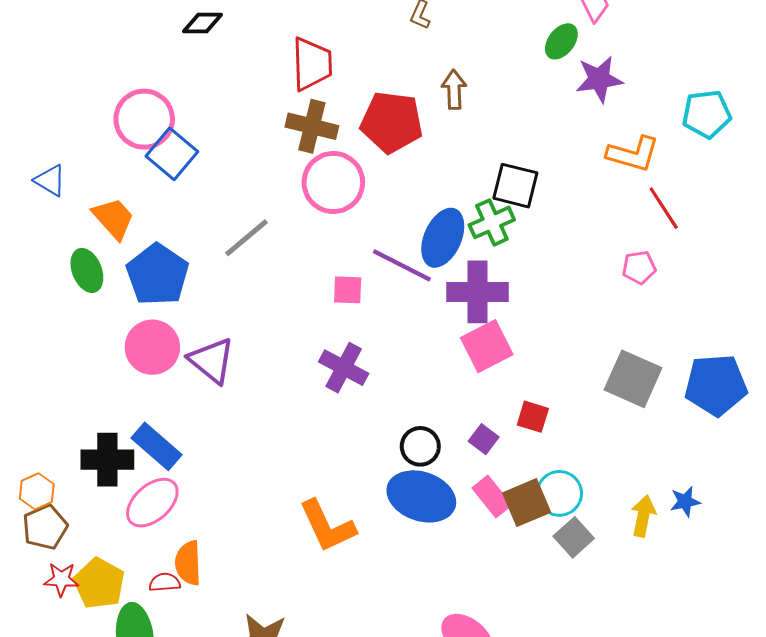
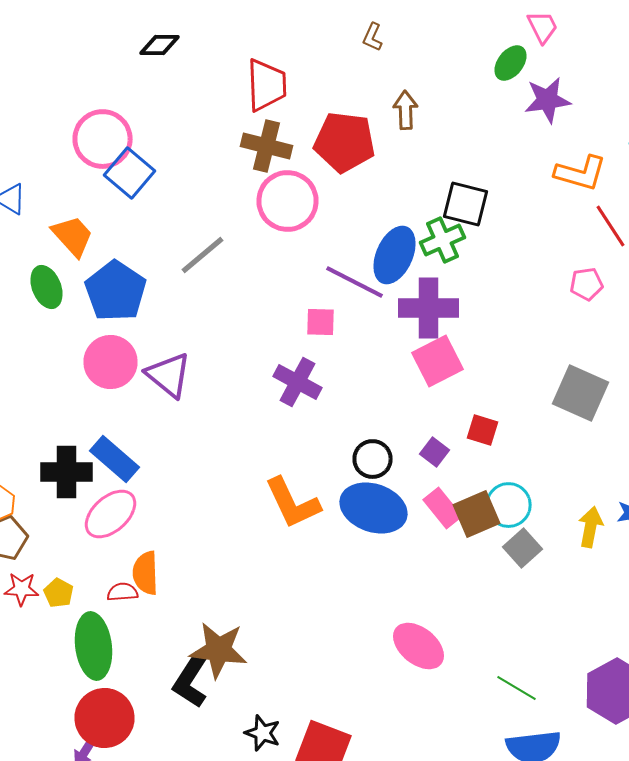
pink square: (348, 290) -> (320, 322), moved
orange L-shape: (327, 526) -> (292, 503), moved
yellow pentagon: (99, 583) -> (58, 593), size x0.6

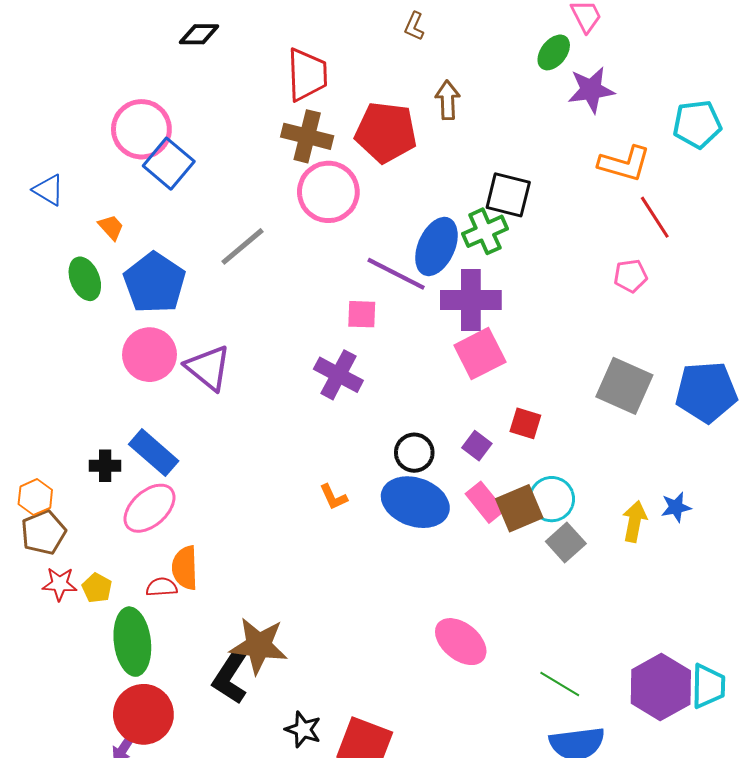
orange trapezoid: (72, 236) -> (111, 227), size x0.6
black cross: (66, 472) -> (105, 466), size x0.6
orange L-shape: (292, 503) -> (333, 497), size x0.5

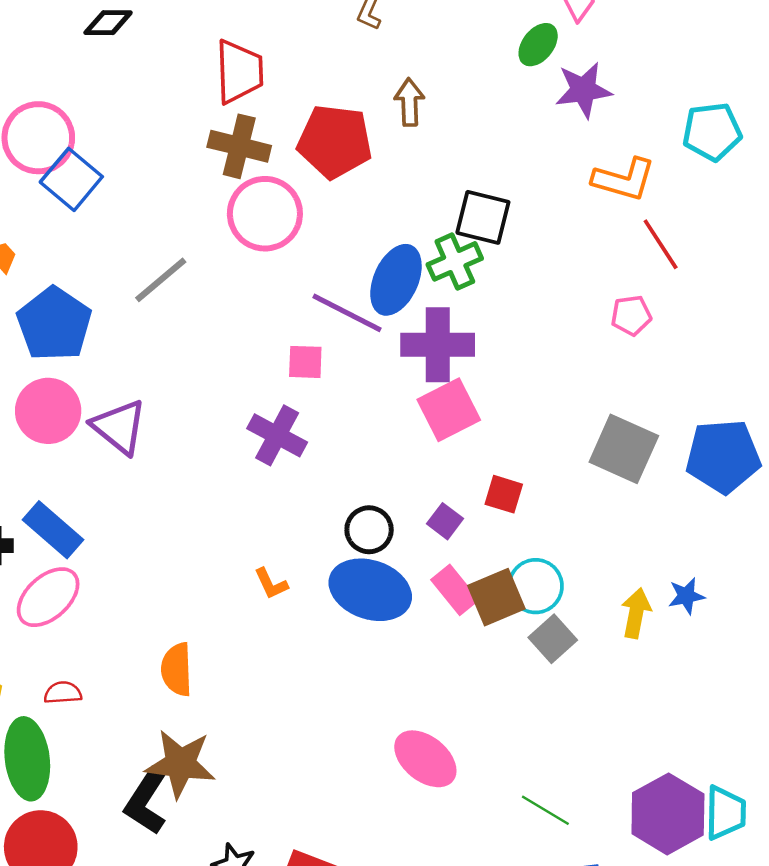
orange semicircle: (185, 568) -> (177, 669), moved

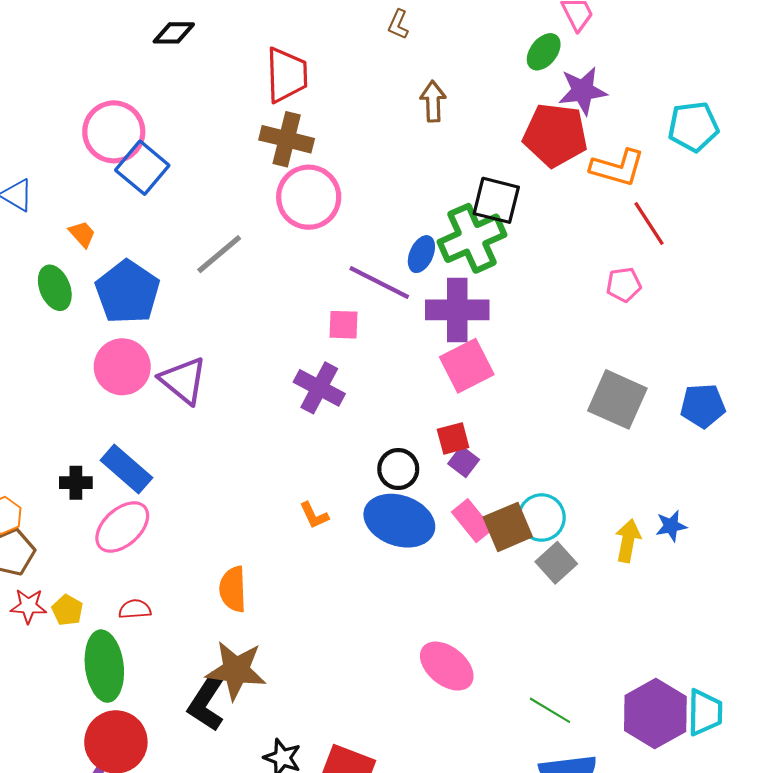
red pentagon: (335, 141) -> (555, 135), moved
green cross: (455, 261) -> (472, 238), size x1.4
blue ellipse: (396, 280) -> (421, 254), size x0.6
blue pentagon: (723, 456) -> (703, 406), size x0.7
red square: (504, 494) -> (453, 438), moved, turned -32

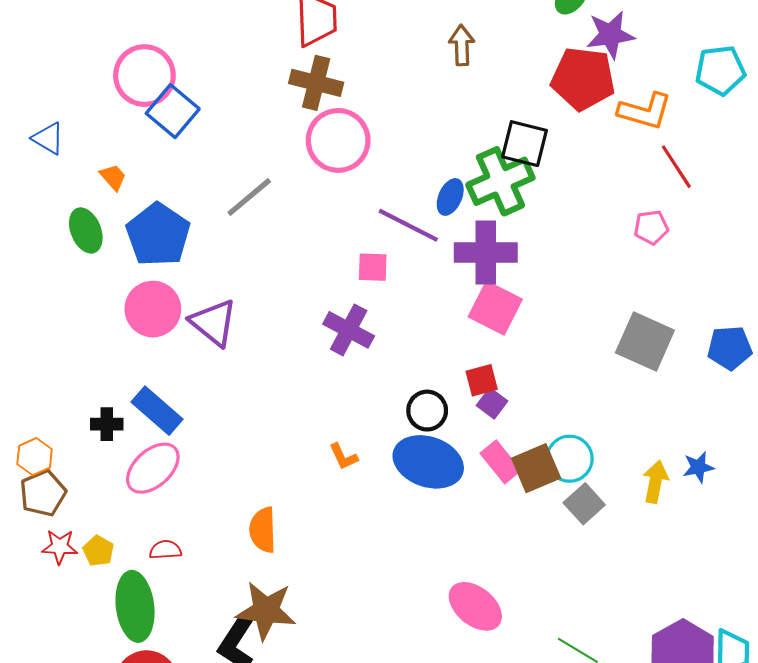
pink square: (467, 366) -> (495, 308), turned -36

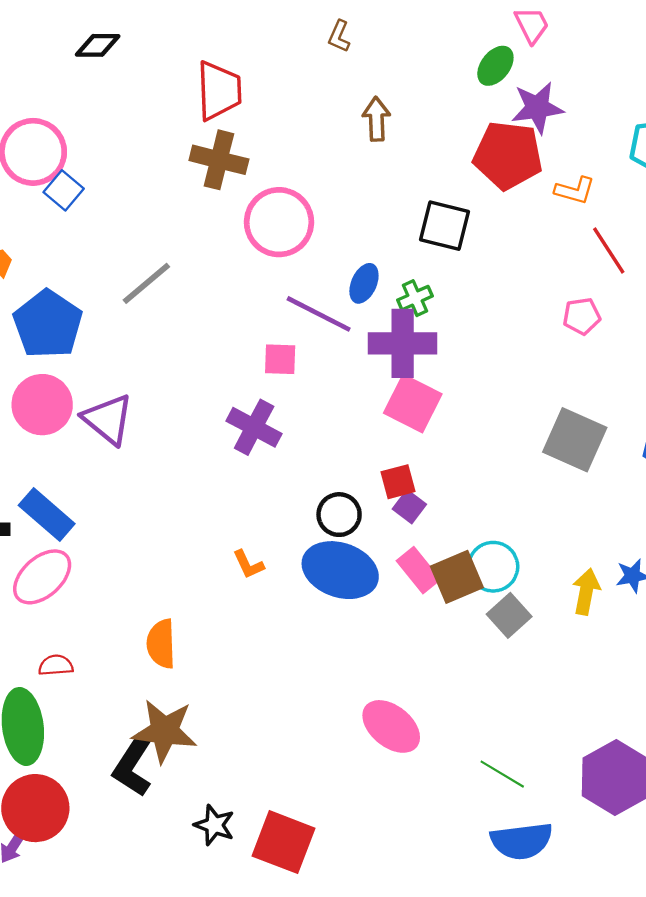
blue square: (173, 111) -> (64, 190), size x0.7
orange L-shape: (645, 111) -> (575, 190), size x0.7
pink circle: (338, 140) -> (279, 222), moved
green cross: (500, 181) -> (415, 298), moved, size x0.5

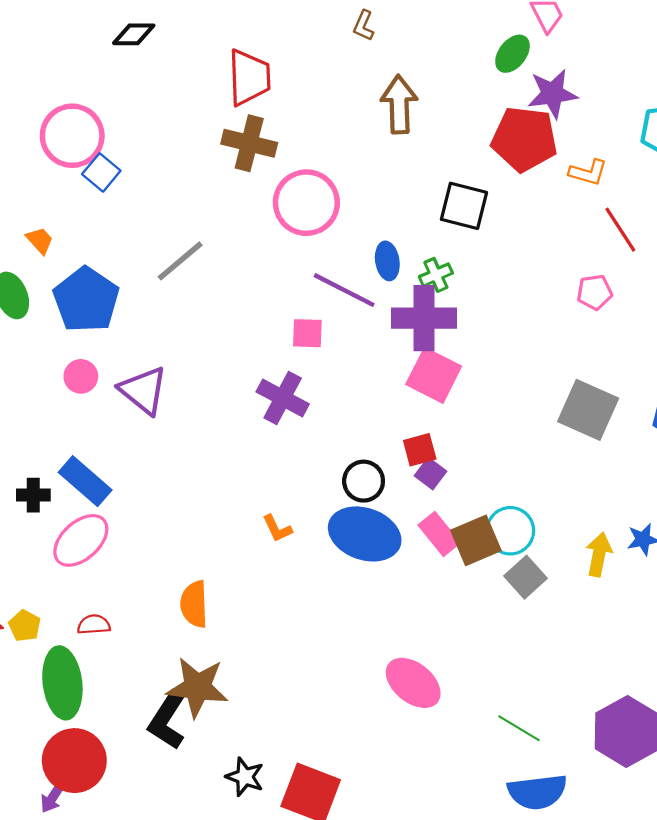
brown arrow: (376, 119) -> (399, 104), size x1.4
blue ellipse: (364, 283) -> (387, 261), turned -33
pink circle: (42, 405) -> (81, 376), size x0.6

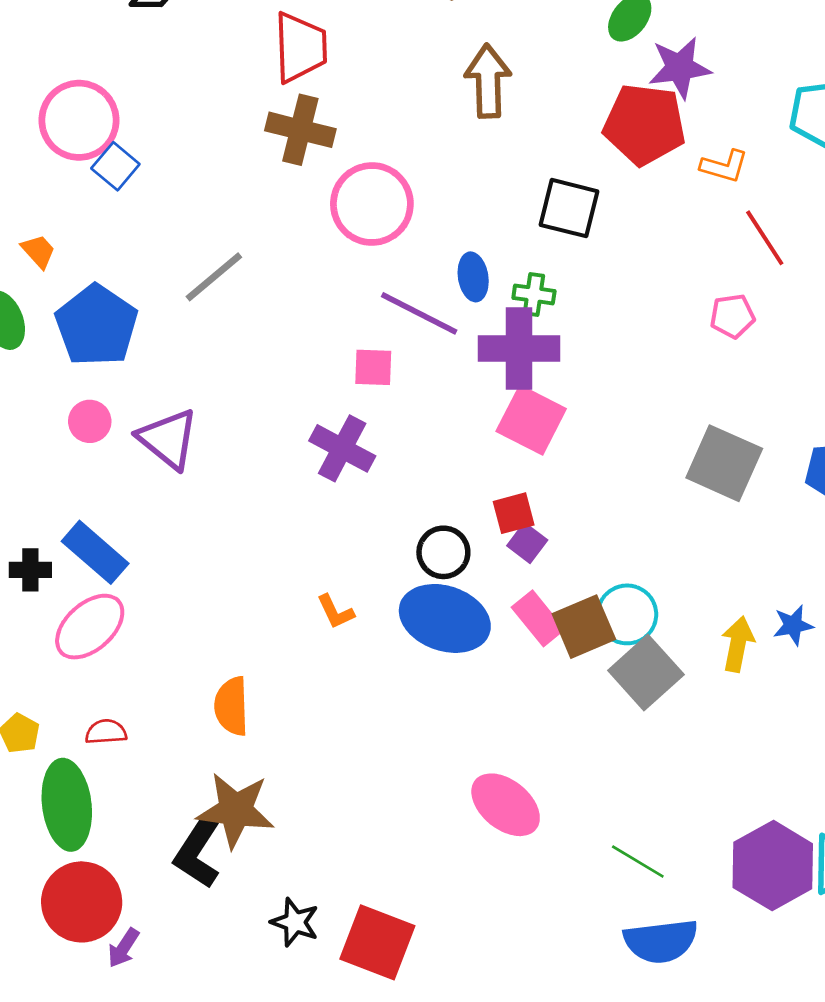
green cross: (436, 275) -> (534, 294), turned 32
gray square: (525, 577) -> (646, 672), size x1.4
purple arrow: (53, 797) -> (123, 948), moved

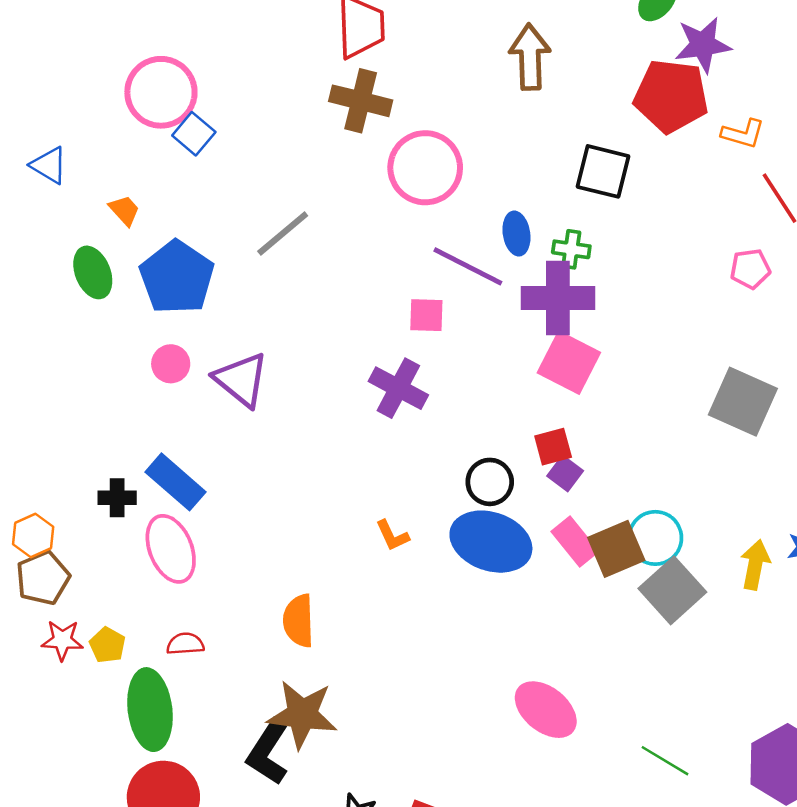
pink ellipse: (90, 627) -> (171, 549), turned -70

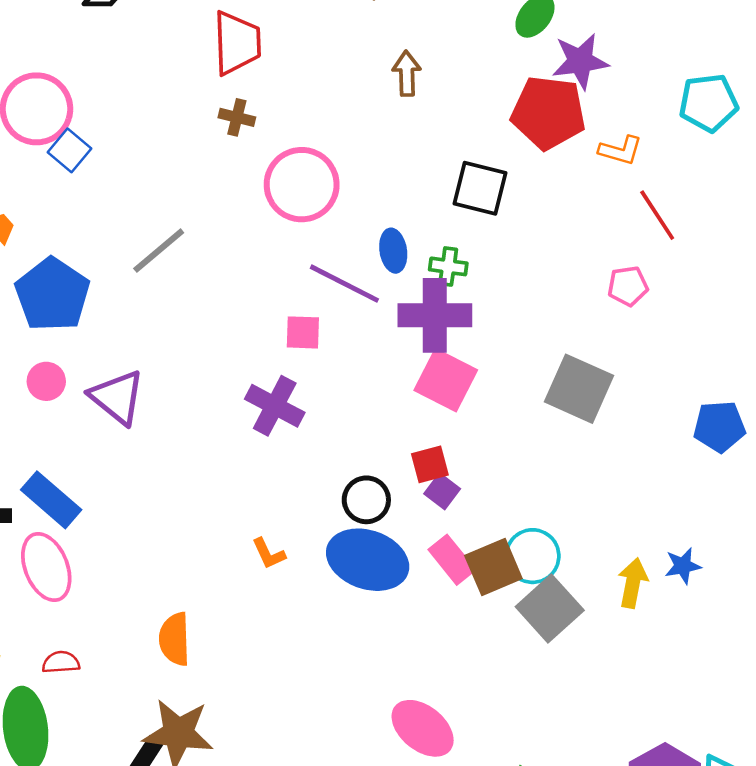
brown arrow: (530, 57) -> (407, 73), size x0.7
brown cross: (361, 101) -> (237, 117), size x0.6
gray square: (743, 402) -> (579, 389), moved

